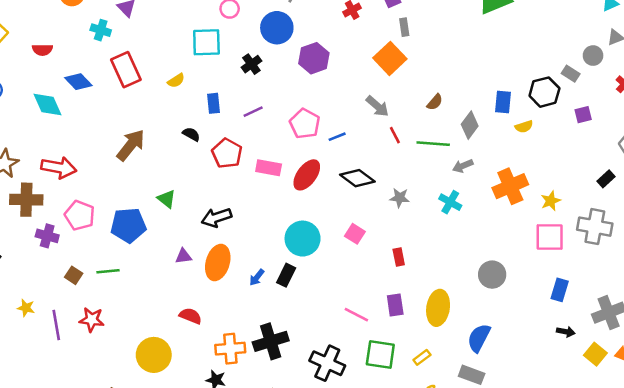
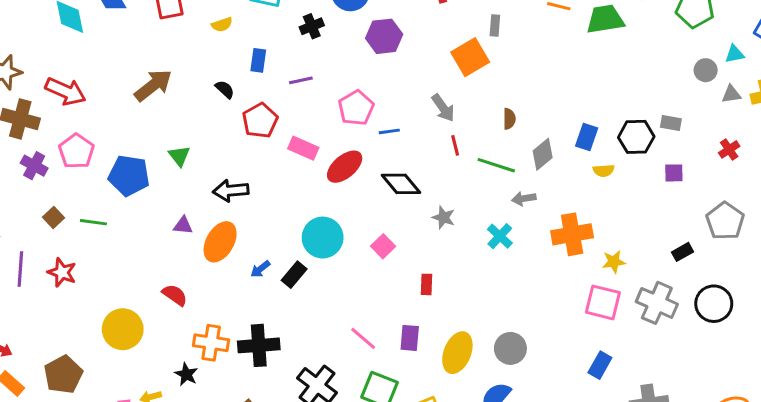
gray circle: (593, 56) -> (706, 70), moved
gray rectangle: (571, 74) -> (671, 123), turned -36
brown semicircle: (435, 102) -> (509, 119), turned -54
gray circle: (492, 275) -> (510, 348), moved

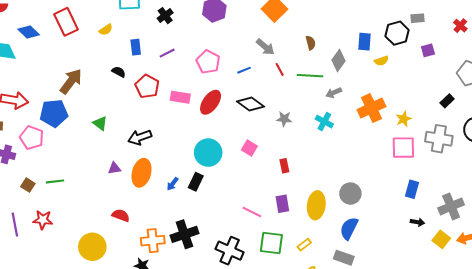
blue line: (389, 131) -> (244, 70), moved
blue pentagon: (129, 175) -> (54, 113), moved

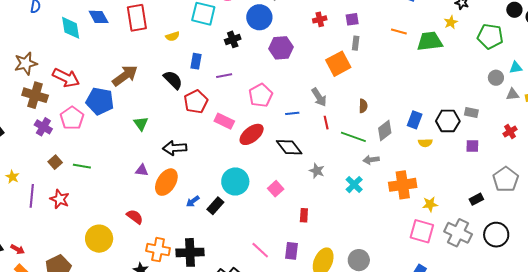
black semicircle: (119, 72) -> (173, 80), size x1.5

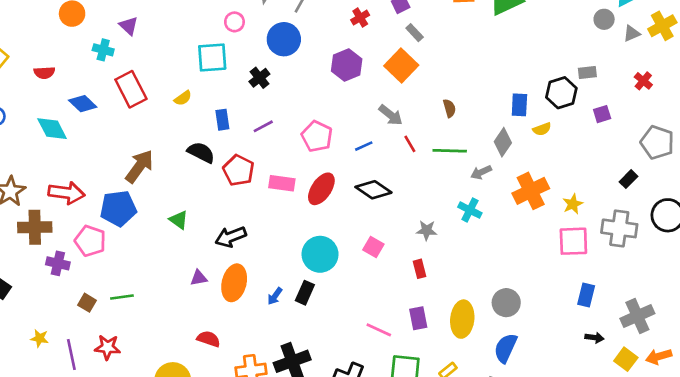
gray rectangle: (356, 43) -> (415, 33), turned -32
purple hexagon: (281, 48) -> (347, 65), moved
gray diamond: (385, 131) -> (503, 142), moved
gray star: (317, 171) -> (427, 230), moved

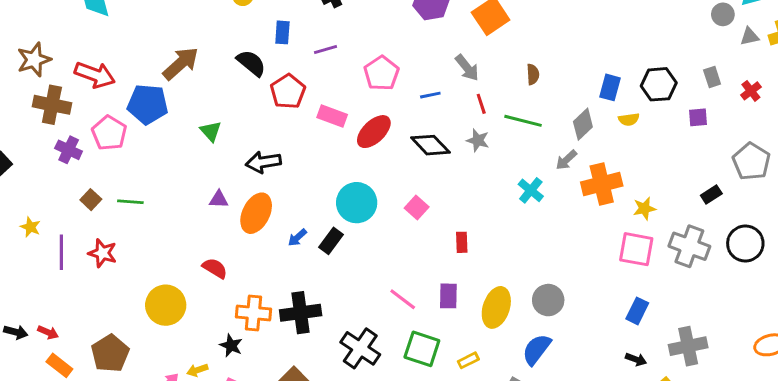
gray rectangle: (587, 73) -> (712, 77), moved, turned 66
gray arrow: (481, 172) -> (566, 160), moved, turned -30
gray star: (427, 230) -> (478, 140), moved

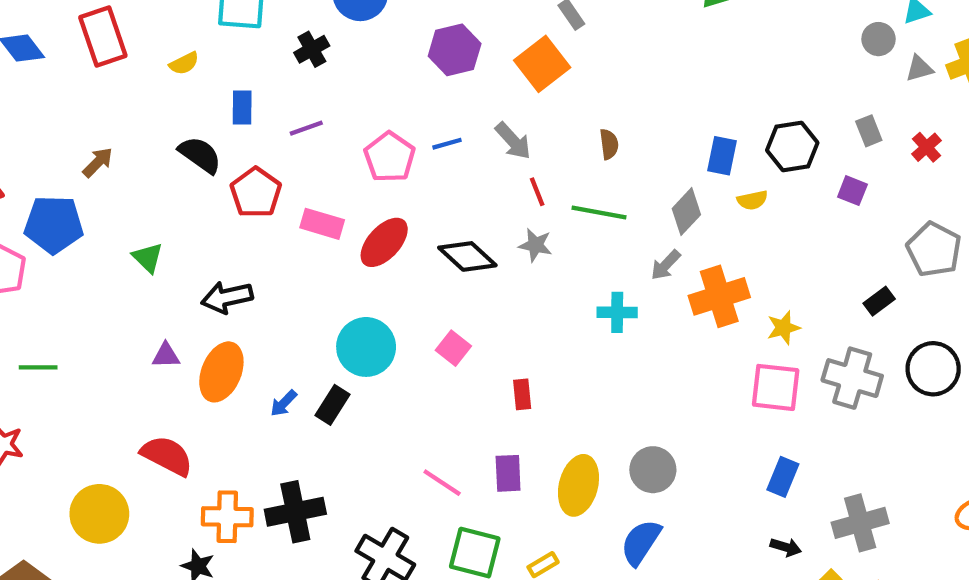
brown arrow: (181, 63) -> (98, 162), size x0.6
blue line: (430, 95) -> (447, 144), moved
purple square: (698, 117) -> (852, 191), turned 30
cyan cross: (531, 190) -> (617, 312), turned -35
red semicircle: (215, 268) -> (167, 456), size x1.4

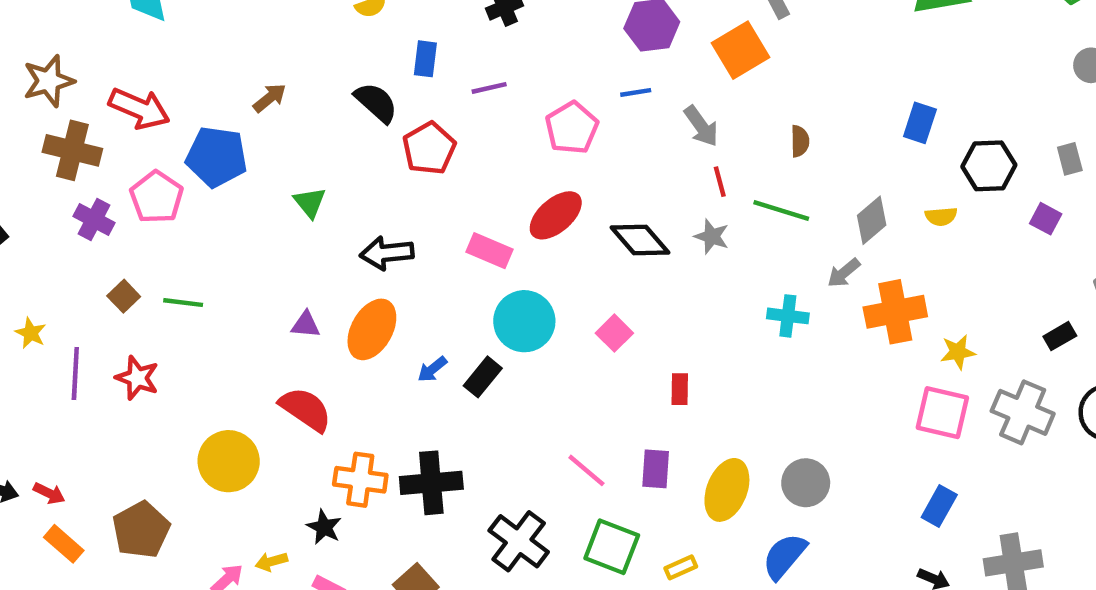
blue line: (447, 144) -> (636, 92), moved
blue rectangle: (722, 156) -> (920, 123), moved
pink rectangle: (322, 224) -> (490, 251), moved
purple triangle: (166, 355) -> (306, 325), moved

